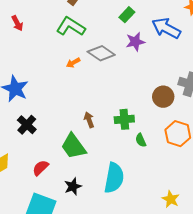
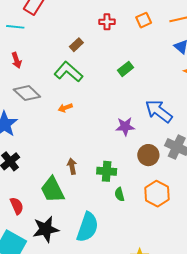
blue arrow: (166, 28) -> (159, 111), moved
purple star: (135, 42) -> (125, 126), moved
gray diamond: (101, 53) -> (27, 93), moved
red semicircle: (40, 168) -> (17, 206), turned 102
black star: (73, 186) -> (46, 229), size x1.5

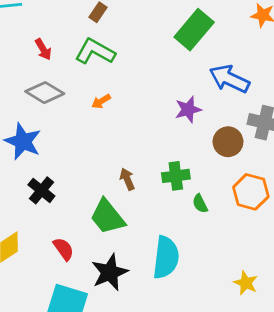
red arrow: (17, 60) -> (43, 49), moved
green rectangle: (125, 69) -> (194, 30), moved, size x1.8

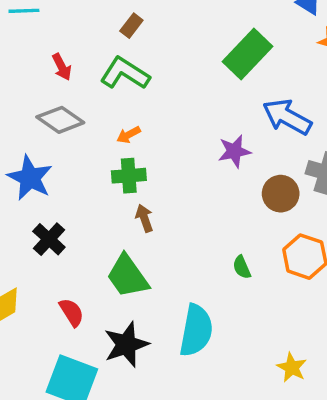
green cross: (176, 176) -> (129, 176), moved
brown arrow: (127, 179) -> (144, 218), moved

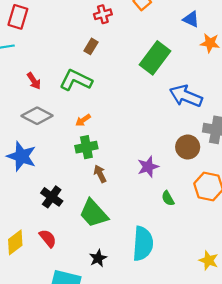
brown rectangle: (131, 26) -> (91, 46), moved
purple star: (234, 151) -> (148, 167), moved
black cross: (49, 239) -> (52, 197), moved
red semicircle: (72, 312) -> (48, 238), moved
black star: (126, 344) -> (98, 258), size x0.6

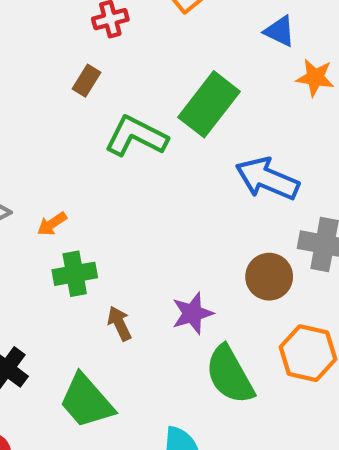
green L-shape: (76, 80) -> (136, 136), moved
orange arrow: (83, 120) -> (52, 224), moved
brown arrow: (100, 174) -> (119, 323), moved
green semicircle: (168, 198) -> (230, 375), size x2.0

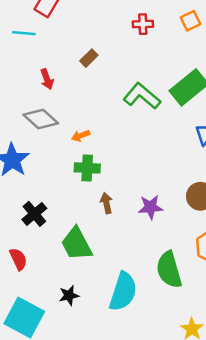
brown rectangle: (86, 81) -> (89, 58), moved
green semicircle: (230, 375) -> (169, 270), moved

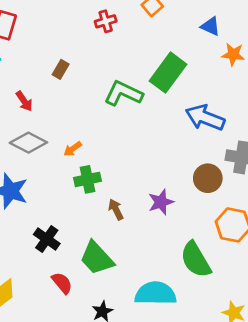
red semicircle: (18, 259) -> (62, 283), moved
cyan semicircle: (123, 292) -> (155, 293), turned -93

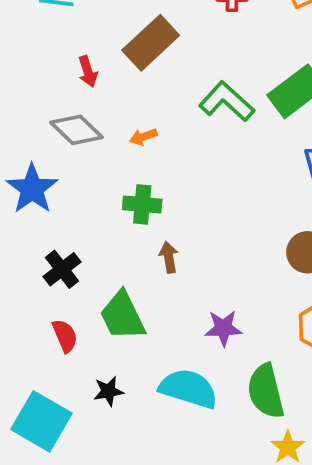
brown rectangle: (61, 69) -> (151, 43), size x2.0
orange arrow: (73, 149) -> (143, 137), moved
purple star: (161, 202) -> (223, 328), moved
green semicircle: (196, 260) -> (266, 391), moved

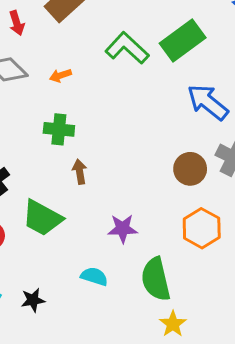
green trapezoid: (122, 316) -> (42, 218), turned -36
cyan semicircle: (188, 389) -> (94, 276), size x0.6
black star: (108, 391) -> (33, 300), moved

